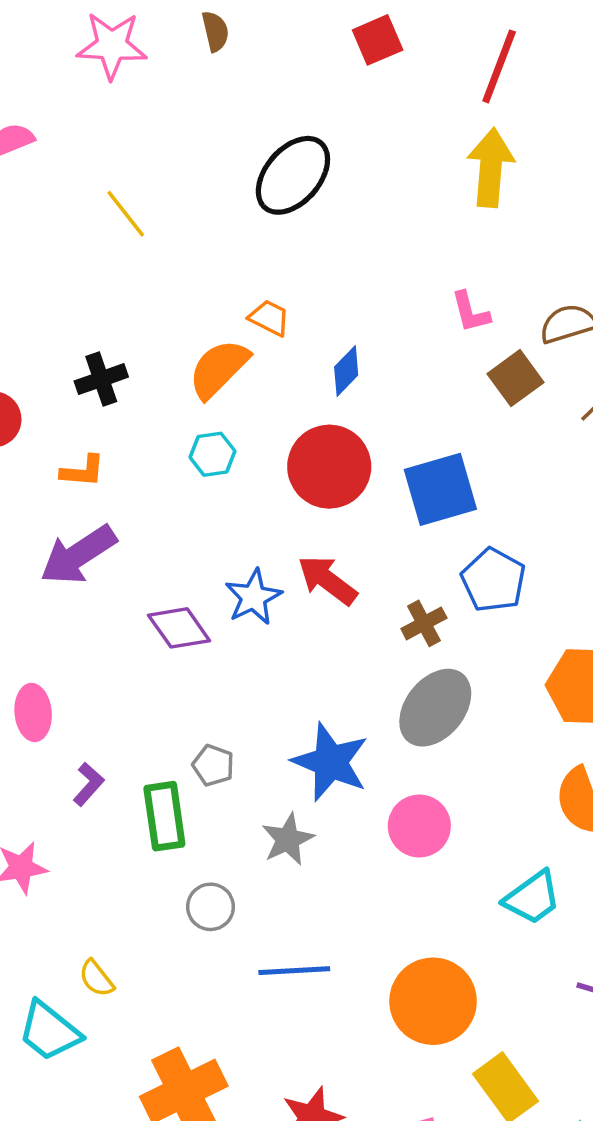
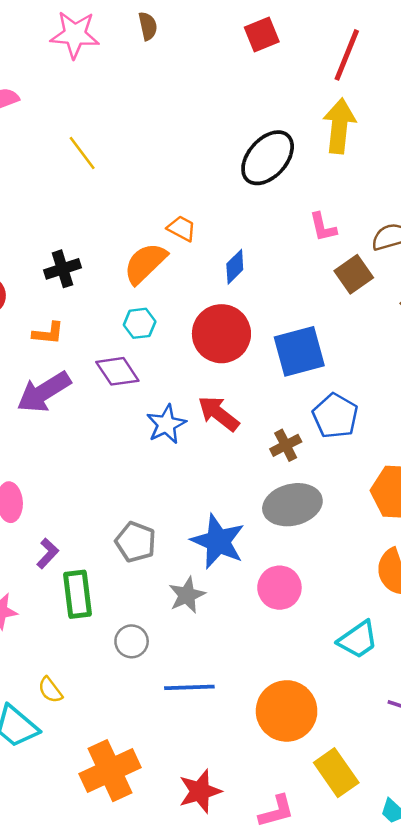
black ellipse: (293, 175) -> (268, 158), moved
purple diamond: (179, 628) -> (117, 371), moved
gray ellipse: (435, 708) -> (292, 505), turned 36
gray pentagon: (213, 765) -> (136, 542), size x1.4
green rectangle: (164, 816) -> (77, 594), moved

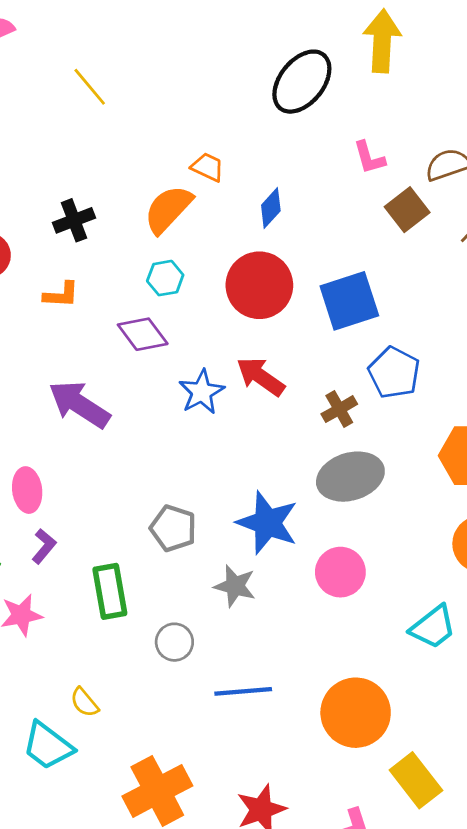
purple arrow: (44, 392) -> (79, 404), moved, turned 68
purple L-shape: (48, 553) -> (44, 546), moved
gray star: (187, 595) -> (235, 586), turned -30

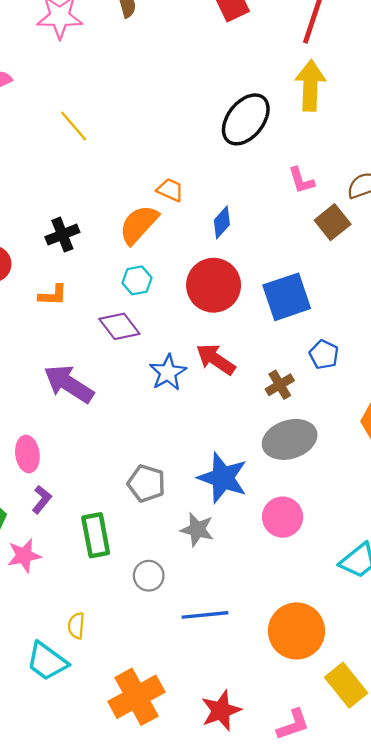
blue pentagon: (394, 373) -> (324, 355), size x0.7
yellow semicircle: (84, 702) -> (76, 626), turned 45

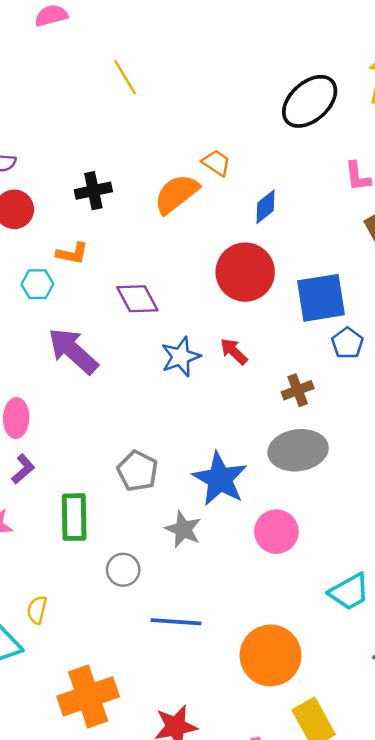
cyan hexagon: (137, 280) -> (37, 284), moved
blue pentagon: (324, 355) -> (347, 343), moved
red arrow: (216, 359) -> (234, 351), size x0.7

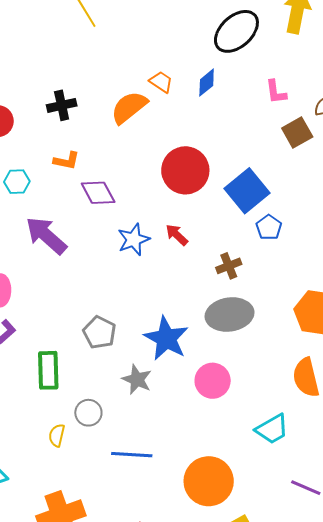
blue diamond: (265, 207) -> (207, 83), moved
orange L-shape: (72, 253) -> (66, 161), moved
blue square: (321, 298) -> (247, 191), turned -30
yellow semicircle: (37, 610) -> (57, 435), moved

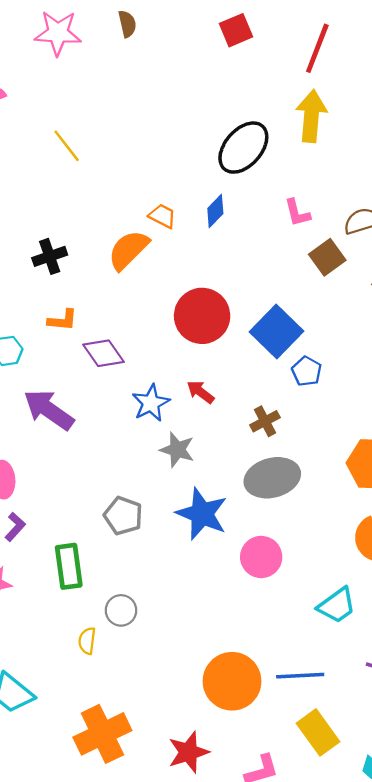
gray star: (137, 380) -> (177, 450), moved
blue line: (132, 455) -> (300, 676), moved
orange circle: (209, 481) -> (232, 681), moved

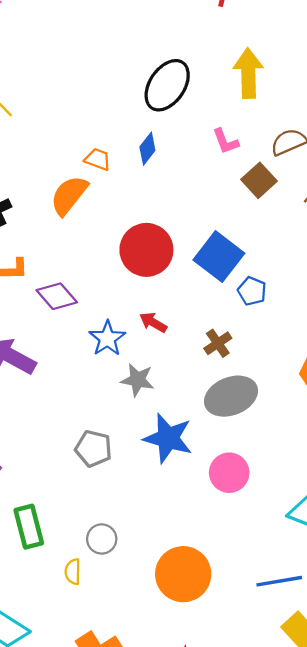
yellow arrow: (311, 116) -> (248, 73), moved
green rectangle: (69, 566) -> (29, 527), moved
orange circle: (232, 681) -> (183, 574), moved

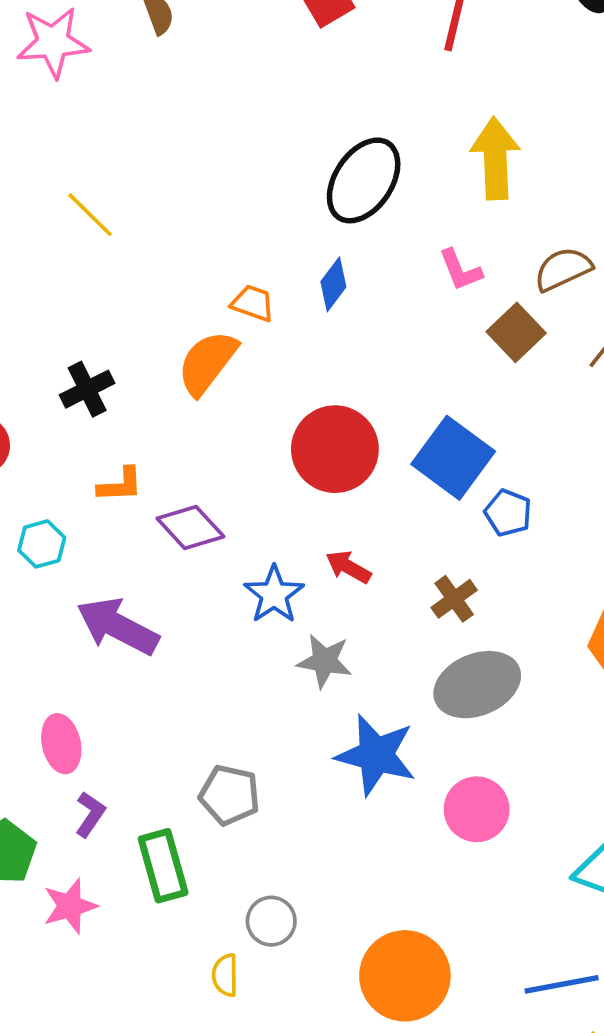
gray pentagon: (93, 449) -> (230, 795), moved
green rectangle: (29, 527) -> (163, 866), moved

